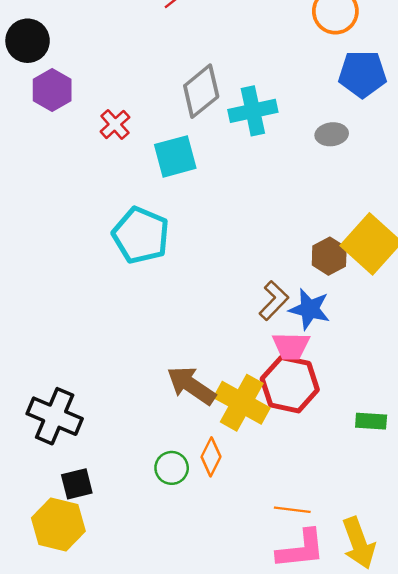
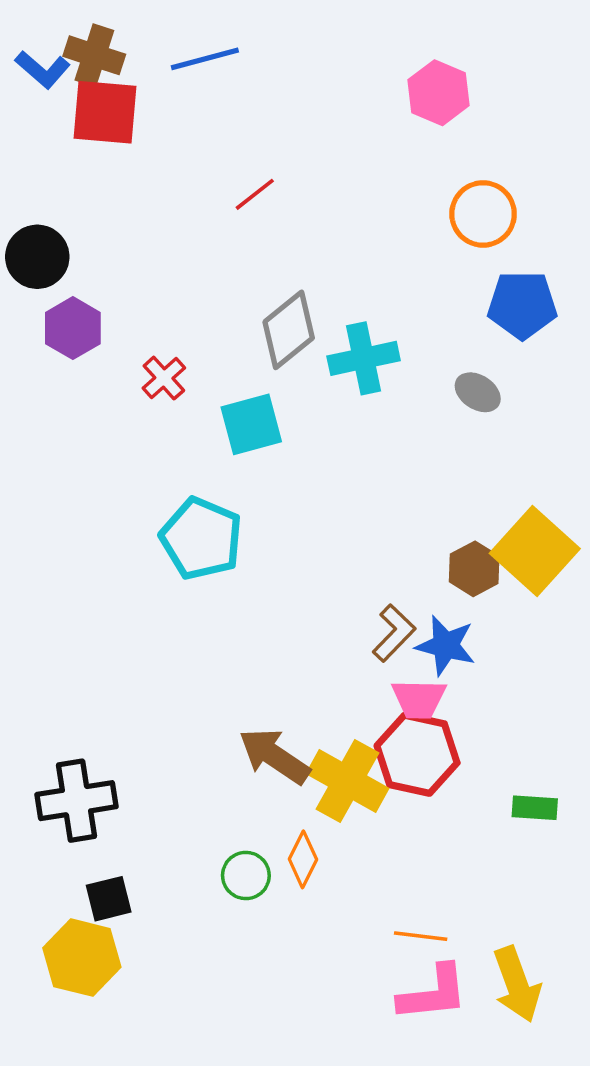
gray ellipse: (332, 134) -> (478, 392), turned 40
black cross: (55, 416) -> (76, 801), turned -32

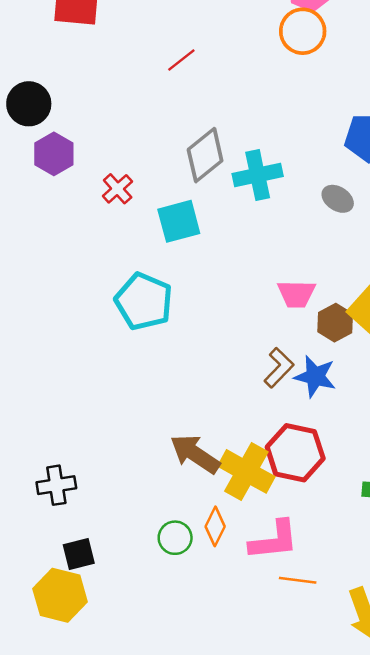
orange circle: (483, 214) -> (303, 31), moved
pink trapezoid: (419, 699) -> (296, 294), moved
black cross: (76, 801) -> (56, 485), size x0.7
pink L-shape: (433, 993) -> (274, 540), moved

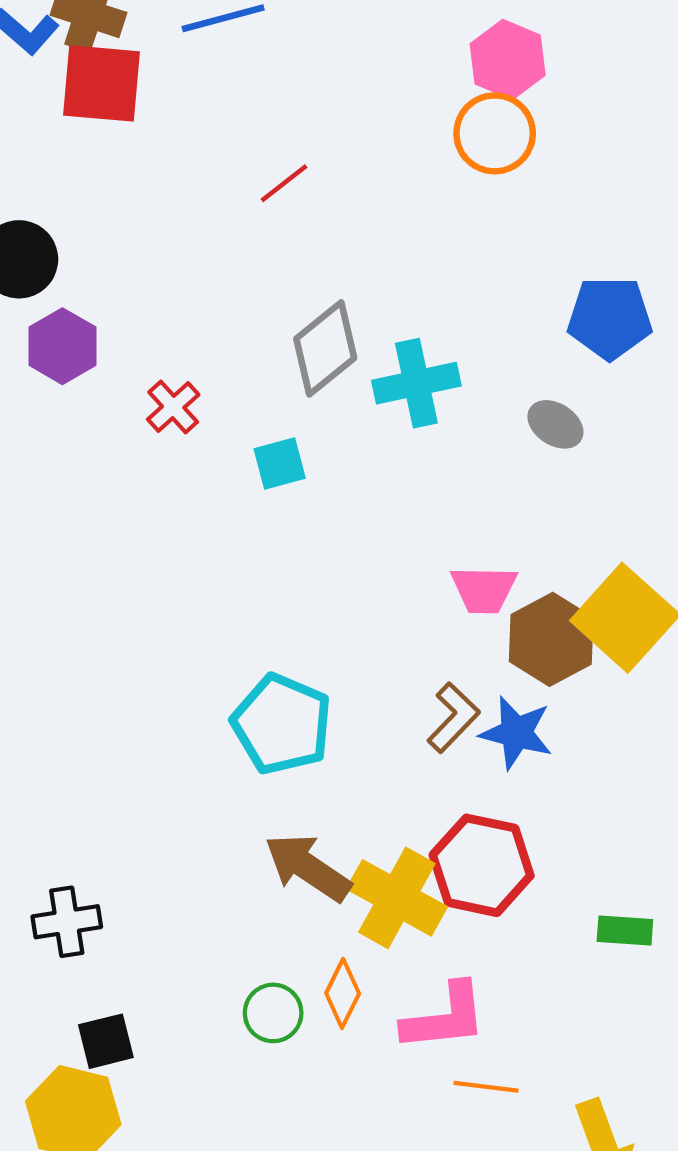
cyan square: (179, 221) -> (280, 463), size x0.7
cyan pentagon: (144, 301) -> (282, 724), moved
brown hexagon: (335, 323) -> (551, 639), size x1.4

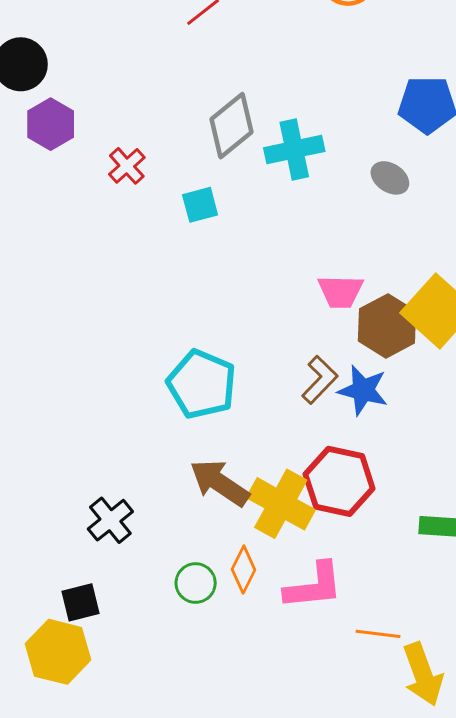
black cross: (67, 922) -> (110, 520), moved, turned -30
orange line: (486, 1087) -> (378, 634), moved

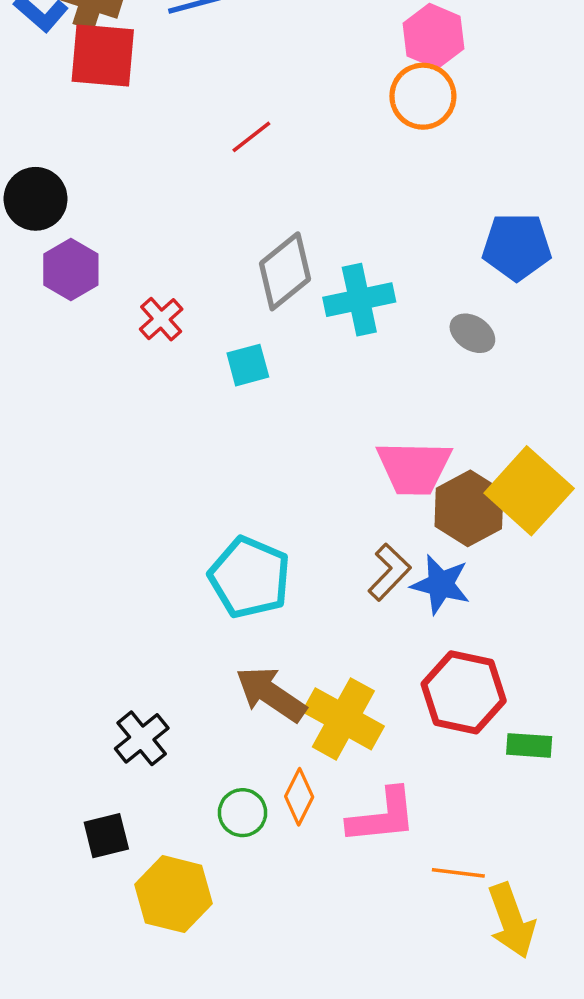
pink trapezoid: (341, 292) -> (414, 468), size x1.4
red hexagon: (339, 481) -> (464, 692), moved
yellow hexagon: (58, 652) -> (174, 894), moved

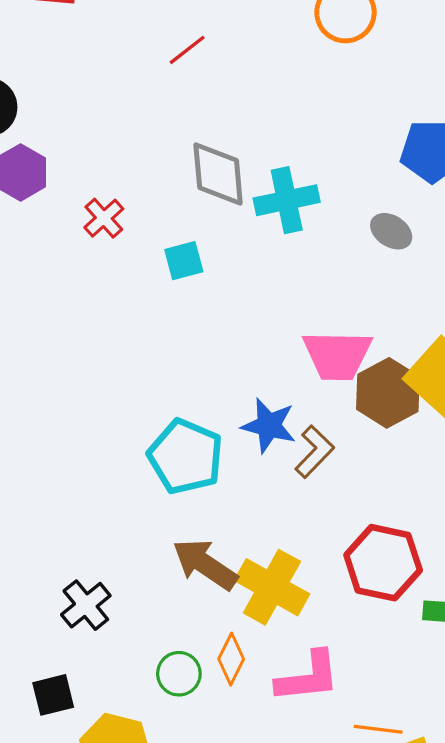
gray diamond: (285, 271) -> (218, 174), turned -56
blue star: (441, 584) -> (269, 426), moved

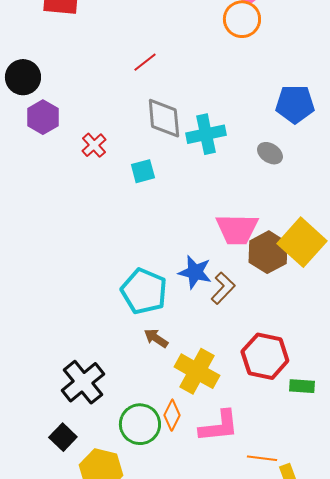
red line: (187, 50) -> (145, 62), moved
brown arrow: (205, 564) -> (156, 338), moved, size x0.6
black cross: (86, 605) -> (83, 382), size x1.4
green circle: (179, 674) -> (140, 424), size x1.5
black square: (53, 695) -> (63, 437), turned -32

